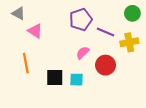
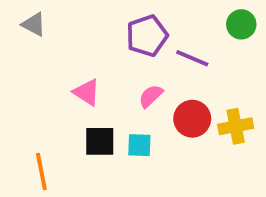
pink triangle: (35, 31) -> (87, 92), moved
yellow cross: (129, 42) -> (236, 126), moved
orange line: (26, 63) -> (41, 172), moved

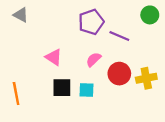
orange line: (41, 172) -> (16, 93), moved

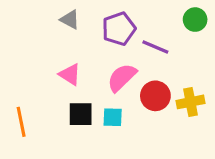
gray triangle: (21, 15) -> (70, 20), moved
pink semicircle: (94, 59) -> (122, 78), size x1.5

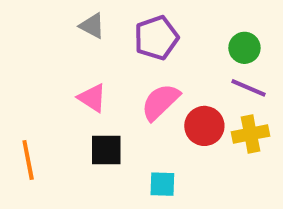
green circle: (195, 20) -> (244, 48), moved
purple line: (155, 47) -> (248, 88), moved
cyan square: (113, 117) -> (162, 184), moved

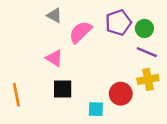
purple pentagon: (156, 38) -> (118, 23), moved
pink semicircle: (160, 102) -> (80, 32), moved
red circle: (204, 126) -> (121, 94), moved

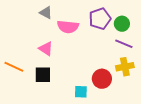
pink semicircle: (80, 32) -> (68, 27), turned -130
black square: (63, 89) -> (43, 75), moved
orange line: (16, 95) -> (14, 67), moved, turned -54

